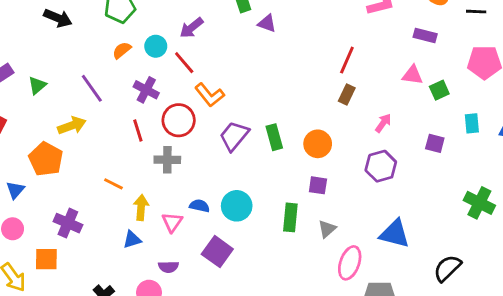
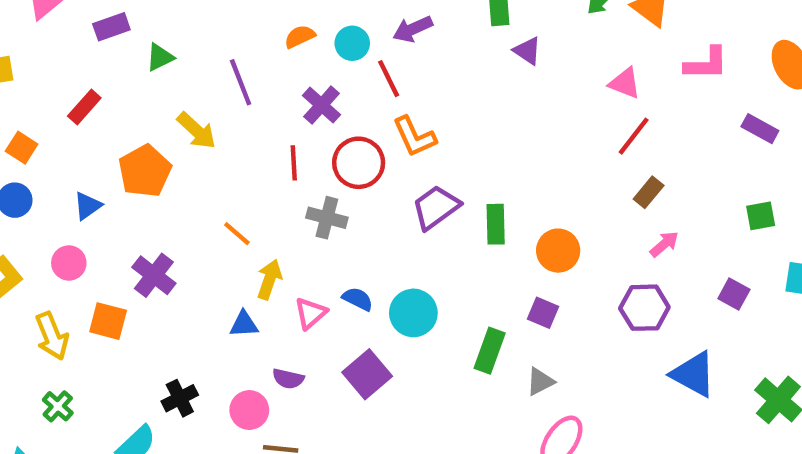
pink triangle: (412, 75) -> (625, 83), moved
brown rectangle: (347, 94) -> (649, 192), moved
yellow arrow: (72, 126) -> (196, 131), turned 48
blue triangle: (395, 234) -> (693, 374), moved

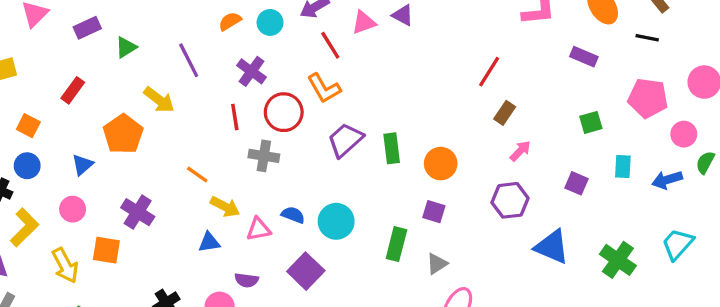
red line: (389, 79) -> (330, 45), moved
pink triangle: (625, 83) -> (364, 22), moved, turned -36
yellow arrow: (269, 279) -> (225, 207), turned 104
pink triangle: (311, 313) -> (259, 229), turned 36

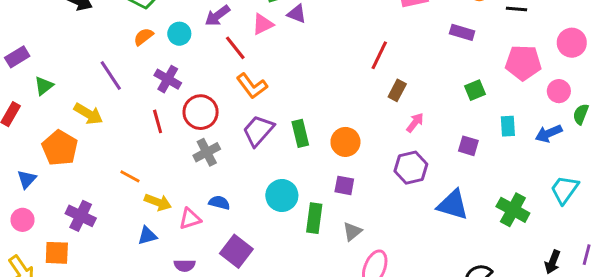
green triangle: (126, 47) -> (44, 86), moved
orange L-shape: (324, 88) -> (252, 86), moved
gray cross: (264, 156) -> (207, 152), moved, turned -30
cyan circle: (336, 221) -> (282, 195), moved

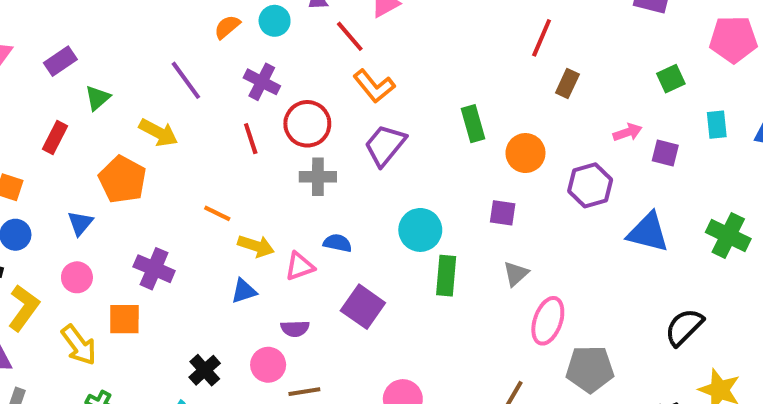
pink arrow: (415, 123) -> (628, 132), moved, turned 36
green rectangle: (300, 133) -> (473, 124), moved
orange circle: (345, 142) -> (525, 153), moved
gray cross: (207, 152) -> (318, 177), turned 30
green rectangle: (314, 218) -> (446, 276), moved

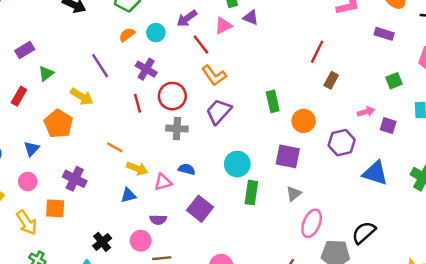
purple square: (503, 213) -> (288, 156), size x1.5
black semicircle: (684, 327) -> (364, 233), moved

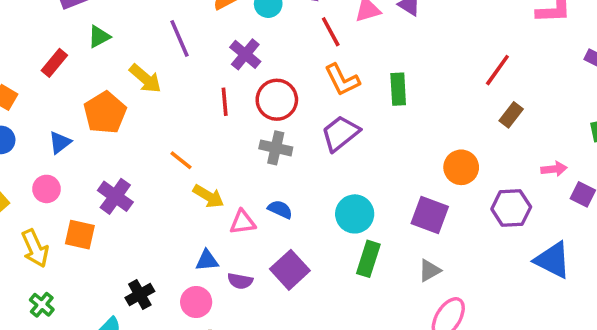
green rectangle: (273, 101) -> (398, 89), moved
blue triangle: (128, 195) -> (207, 261), moved
purple semicircle: (158, 220) -> (240, 281), moved

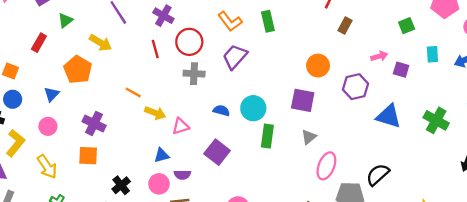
blue semicircle: (280, 209) -> (221, 111), moved
orange square: (80, 235) -> (88, 156), moved
purple semicircle: (240, 281) -> (182, 175), moved

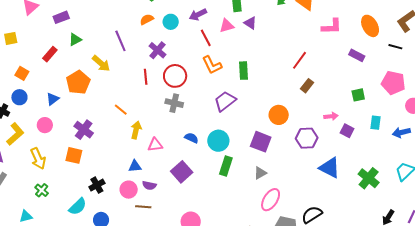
purple trapezoid: (235, 57) -> (225, 101), moved
yellow arrow: (155, 113) -> (136, 130), turned -108

